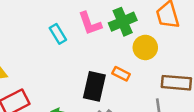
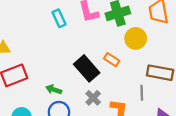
black rectangle: (94, 86) -> (87, 68), turned -60

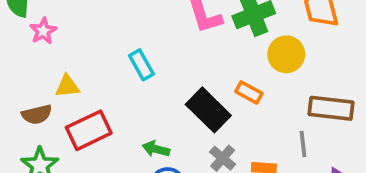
cyan rectangle: (59, 18) -> (141, 65), moved

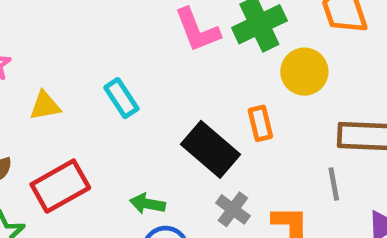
yellow triangle: (67, 86) -> (45, 106), moved
orange rectangle: (249, 92) -> (260, 123), turned 52

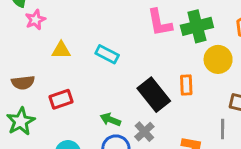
cyan rectangle: (121, 98) -> (107, 54), turned -40
red rectangle: (60, 186) -> (61, 99), size x0.7
gray cross: (233, 209) -> (144, 132), moved

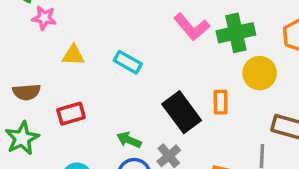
pink star: (35, 20) -> (44, 18), turned 30
pink L-shape: (160, 23) -> (192, 27), turned -32

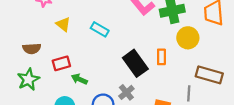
yellow triangle: (73, 55) -> (63, 24), turned 35
green arrow: (129, 140) -> (79, 79), moved

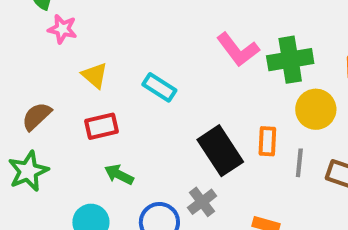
brown semicircle: (32, 49) -> (37, 116), turned 138
red rectangle: (61, 63) -> (101, 126), moved
gray line: (189, 93) -> (299, 163), moved

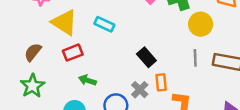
yellow triangle: (95, 75) -> (64, 23), size x1.6
orange rectangle: (267, 141) -> (161, 82), moved
black rectangle: (220, 151) -> (146, 57), size x0.7

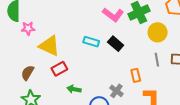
cyan rectangle: (104, 24) -> (91, 42), moved
black rectangle: (146, 57) -> (116, 44), moved
orange rectangle: (161, 82) -> (136, 75), moved

